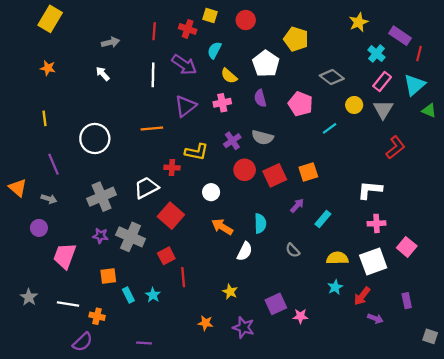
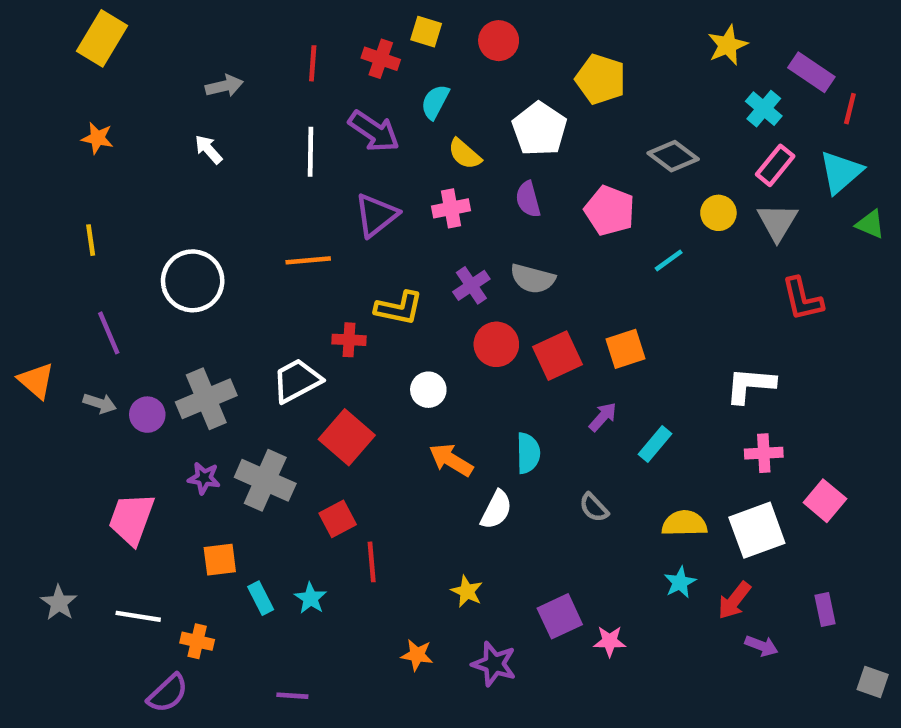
red L-shape: (396, 147) -> (802, 299), turned 115
purple circle: (39, 228) -> (147, 415), moved

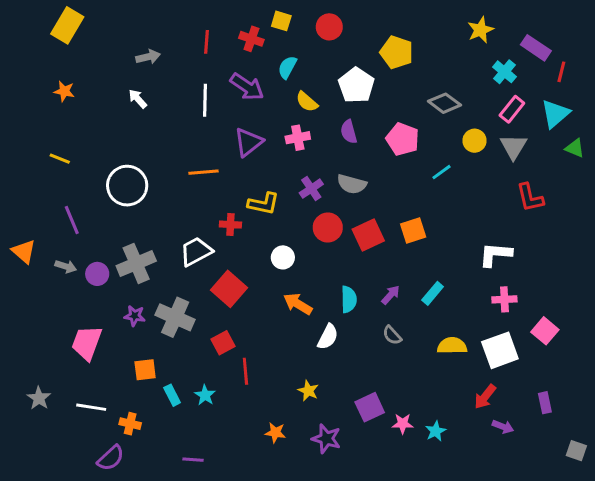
yellow line: (91, 240) -> (60, 159), turned -60
purple arrow: (603, 417) -> (391, 295), moved
cyan star: (680, 582) -> (436, 431), moved

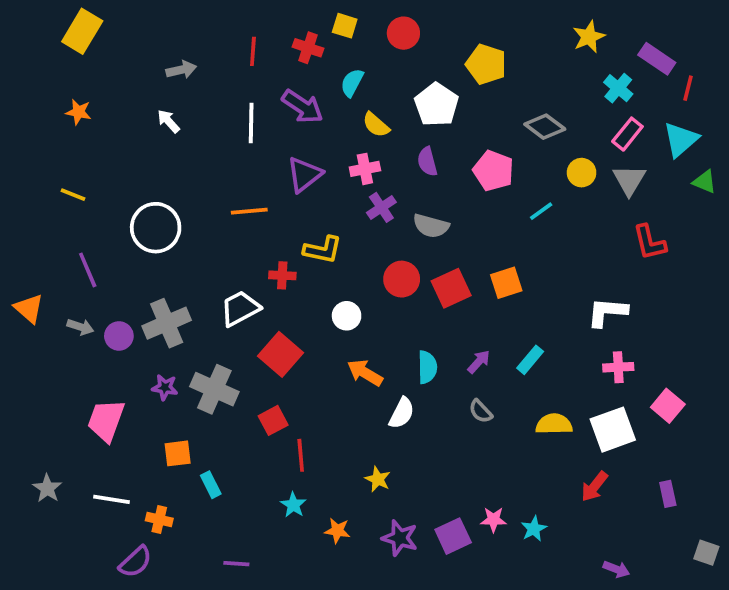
purple cross: (311, 189) -> (381, 207), moved
cyan star: (205, 395) -> (293, 505), moved
purple square: (370, 407) -> (453, 536), moved
purple arrow: (503, 427) -> (616, 569), moved

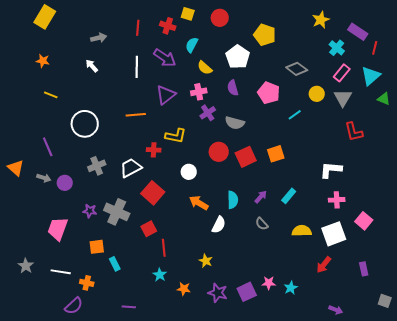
yellow line: (73, 195) -> (51, 95), moved
gray cross: (167, 323) -> (97, 166), moved, size x0.7

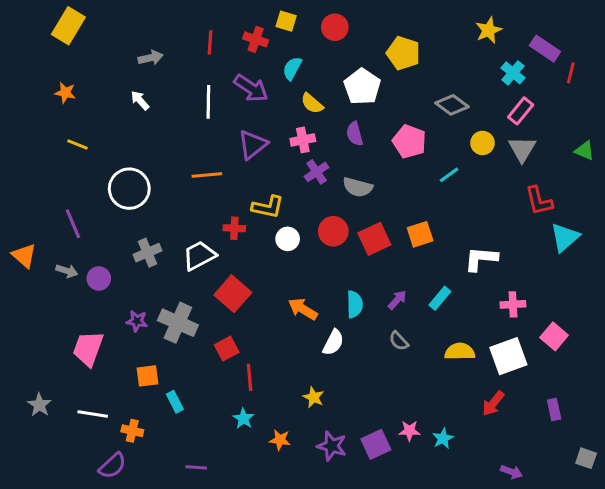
cyan triangle: (371, 76) -> (565, 237), moved
white L-shape: (331, 170) -> (481, 259), moved
white circle: (189, 172) -> (288, 239), moved

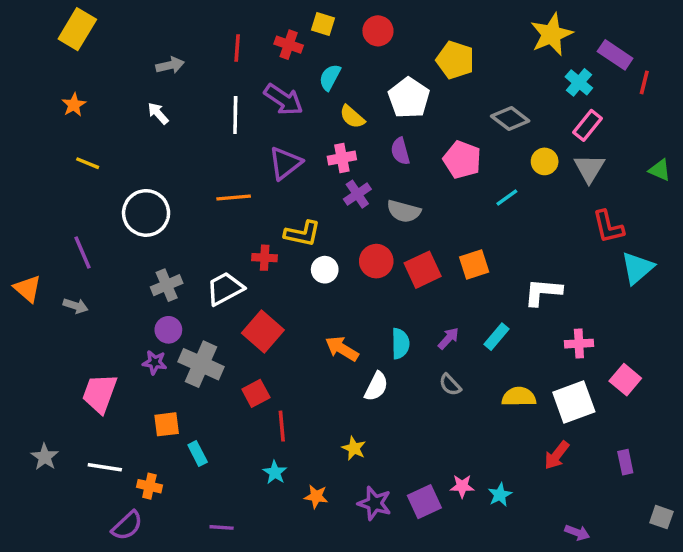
yellow star: (489, 30) -> (551, 34), size x1.4
orange star: (65, 93) -> (74, 105), turned 30
purple circle: (99, 278) -> (168, 330), moved

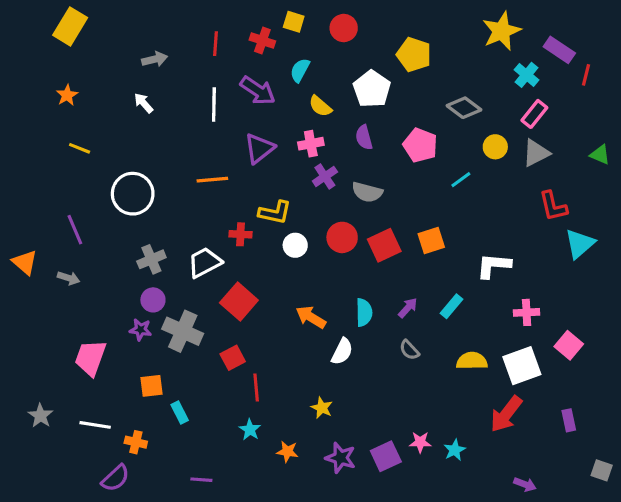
gray triangle: (589, 168) -> (536, 153), turned 32
red arrow: (557, 455) -> (506, 414), size x1.4

